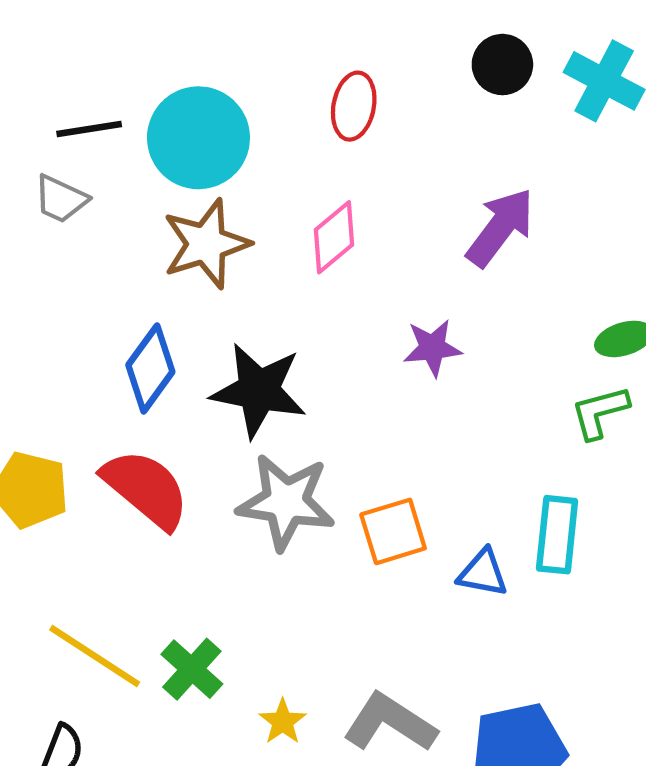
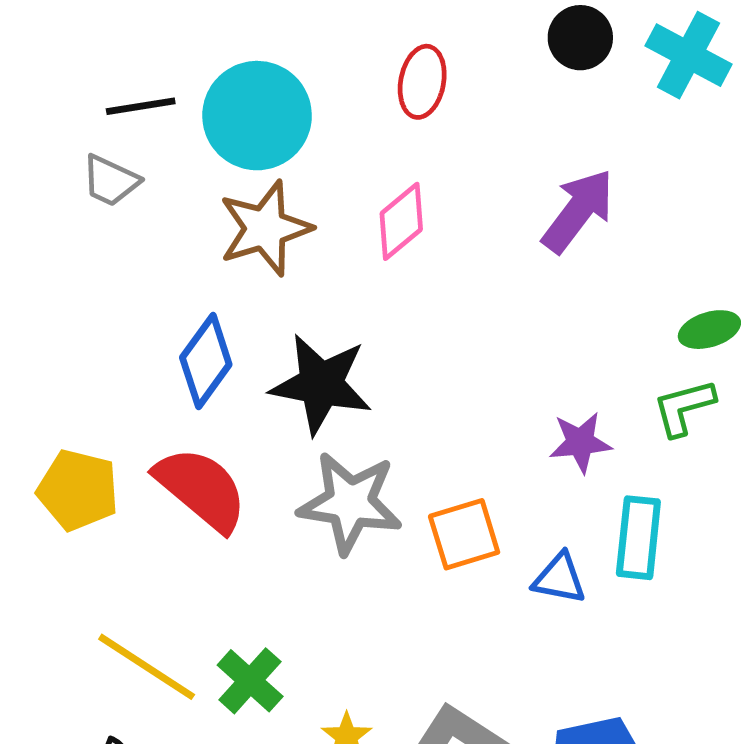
purple star: (432, 348) -> (580, 442), moved

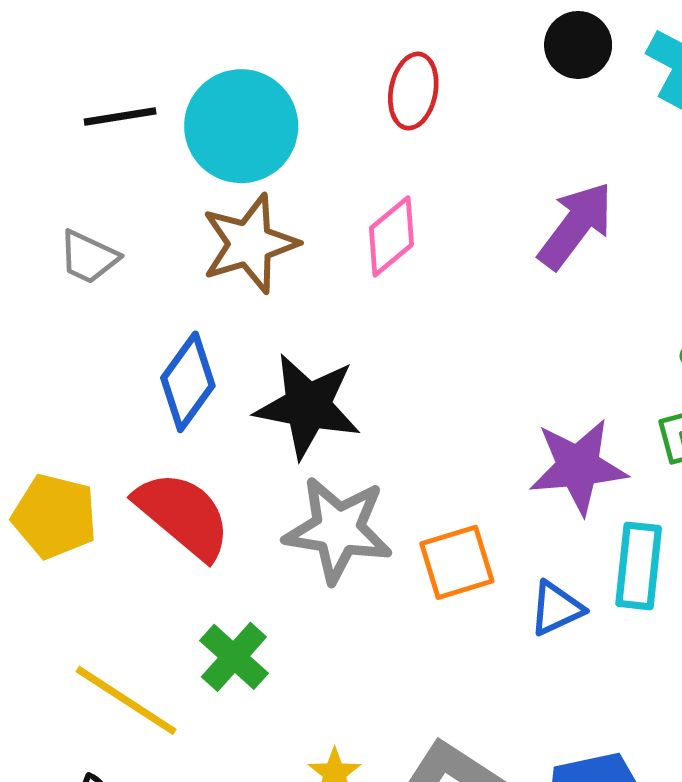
gray trapezoid: (110, 181) -> (89, 257), moved
purple star: (580, 442) -> (578, 467), size x1.5
blue triangle: (559, 578) -> (556, 608), turned -36
green cross: (250, 681) -> (234, 657), moved

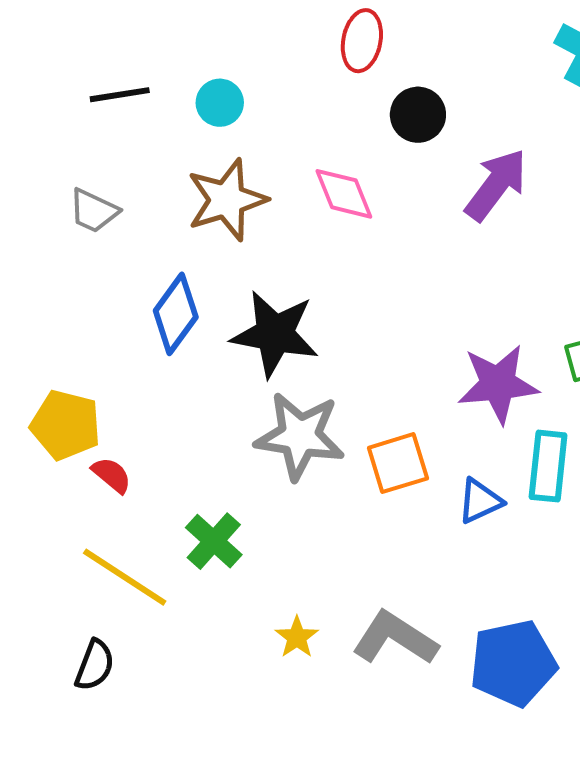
black circle: (578, 45) -> (418, 115), moved
red ellipse: (413, 91) -> (362, 41), moved
cyan circle: (241, 126) -> (220, 103), size x0.5
pink diamond: (391, 236) -> (344, 194), turned -72
red semicircle: (183, 515) -> (112, 475), moved, size x0.5

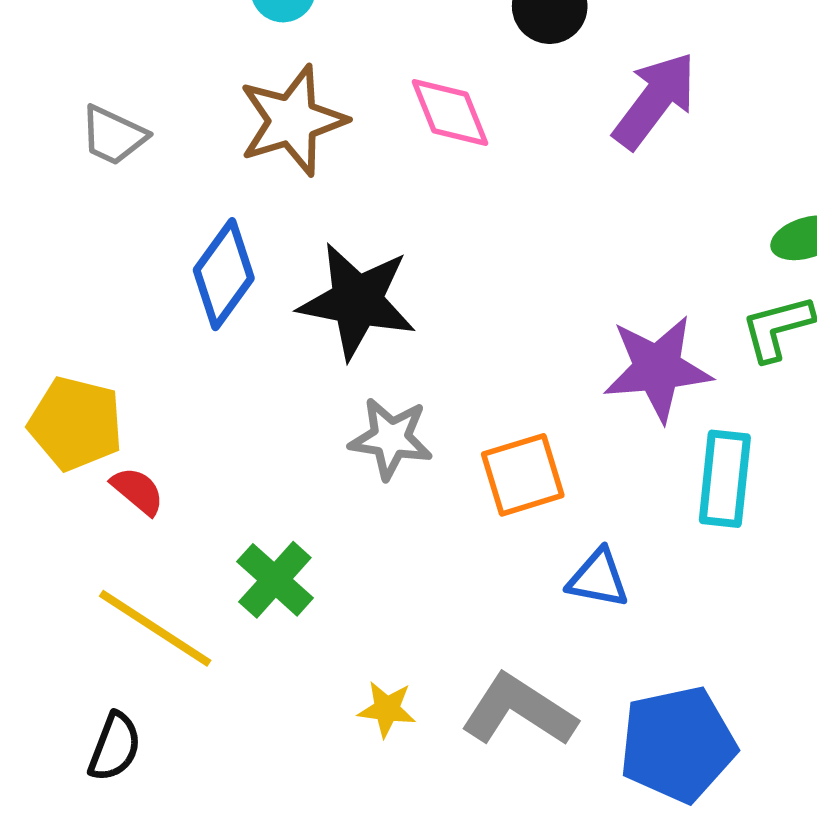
gray star: (300, 436) -> (391, 438), size x0.7
blue triangle: (480, 501) -> (598, 578), moved, turned 36
yellow star: (297, 637) -> (387, 709), turned -30

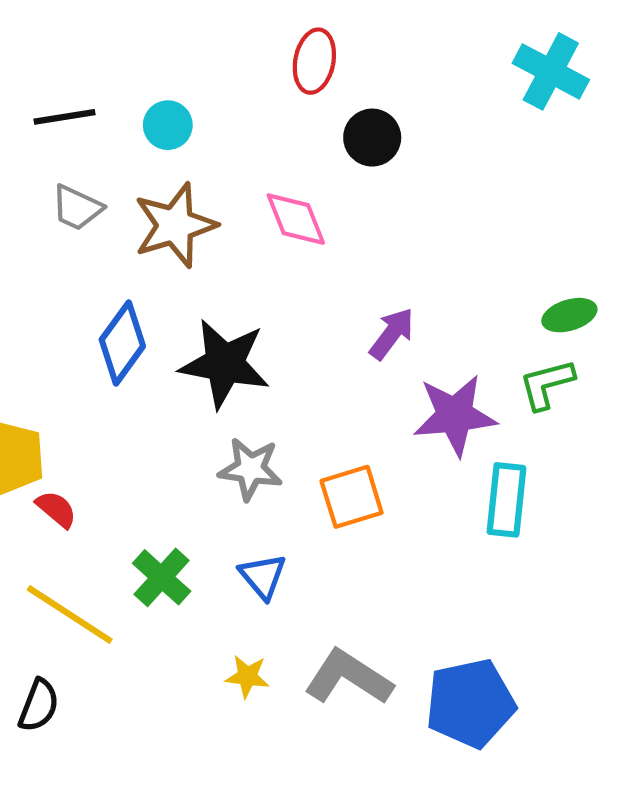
purple arrow: (655, 100) -> (392, 334), moved, size x0.7
gray trapezoid: (113, 135) -> (77, 208), moved
blue triangle: (598, 578) -> (263, 576), moved, turned 39

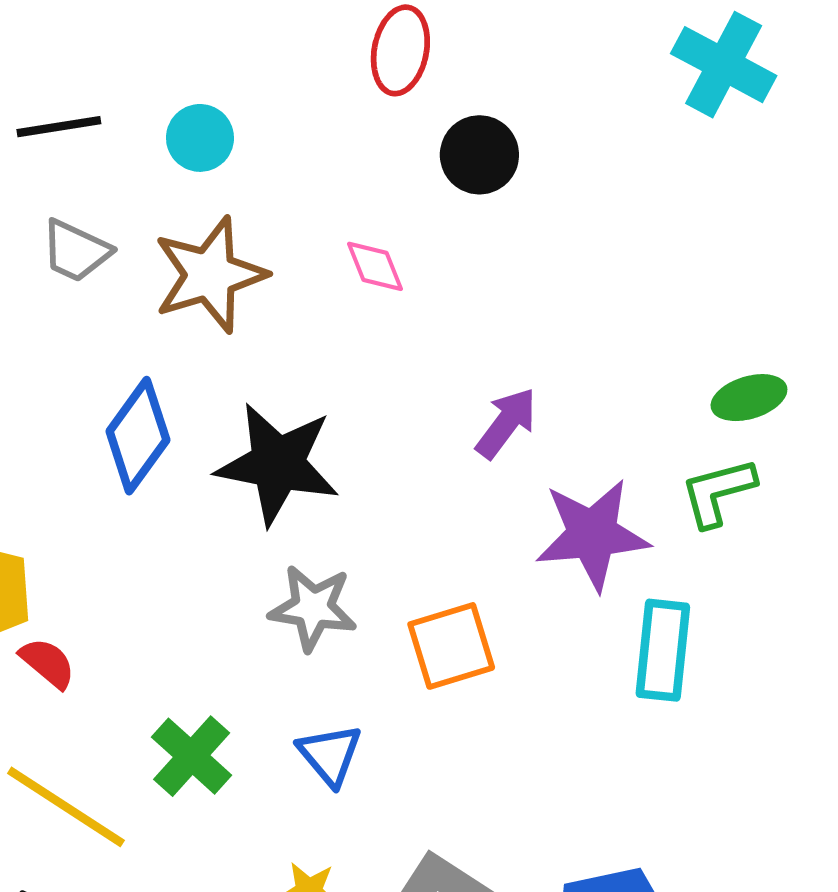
pink diamond: (296, 219) -> (375, 266), size x0.7

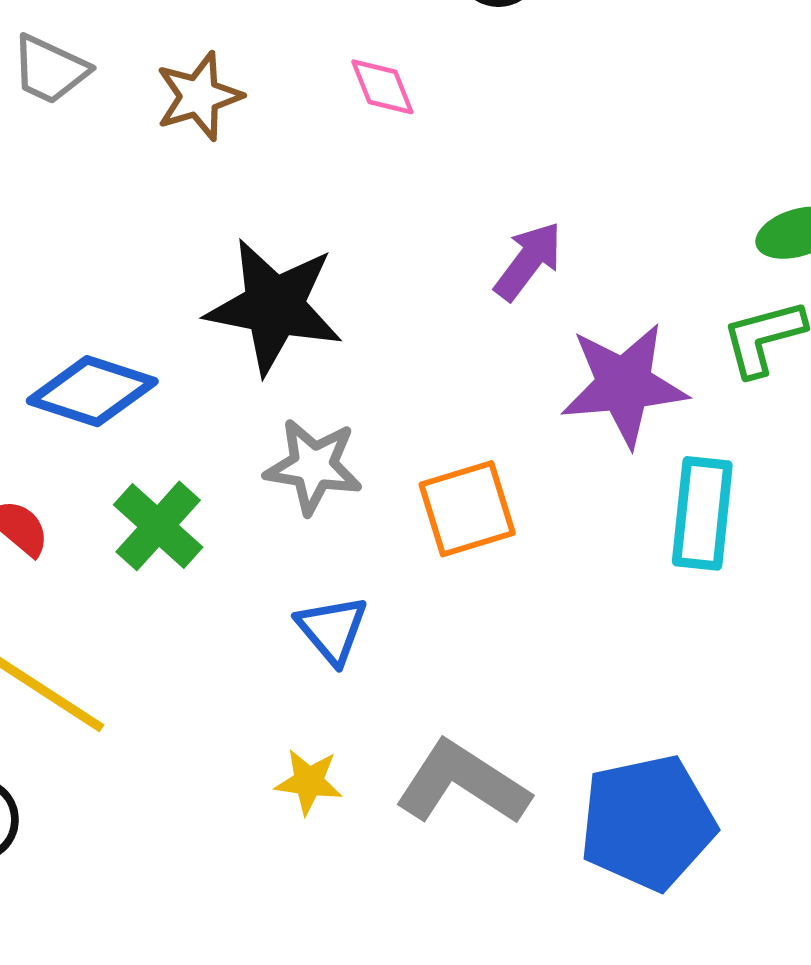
brown star: (210, 275) -> (199, 96), size x0.7
blue diamond: (138, 436) -> (92, 391), moved, turned 72
green cross: (192, 756) -> (158, 526), moved

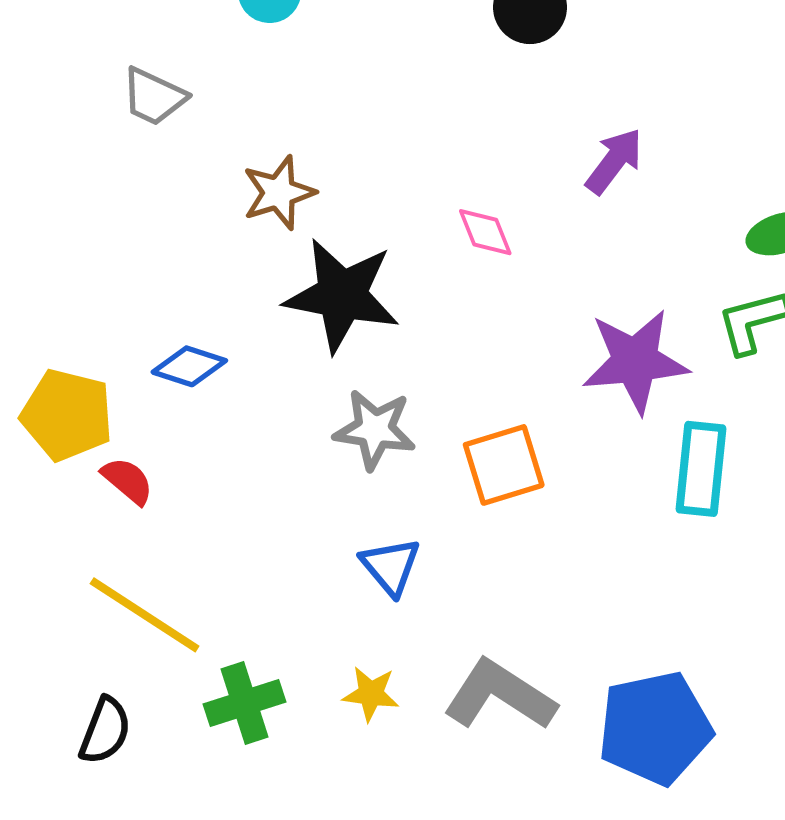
pink diamond: (382, 87) -> (485, 232), moved
brown star: (199, 96) -> (279, 193), moved
purple arrow: (528, 261) -> (614, 161), moved
blue diamond: (92, 391) -> (189, 366), size x0.7
green cross: (158, 526) -> (245, 703), moved, turned 30

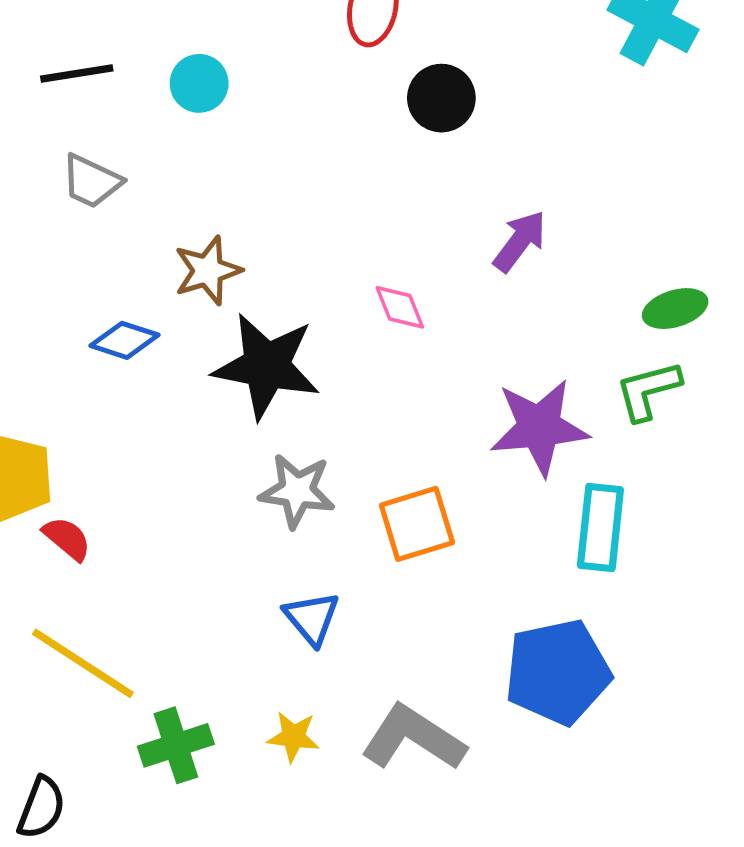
blue diamond: (189, 366) -> (124, 340), moved
blue pentagon: (655, 728) -> (558, 672), moved
black semicircle: (105, 731) -> (41, 808), moved

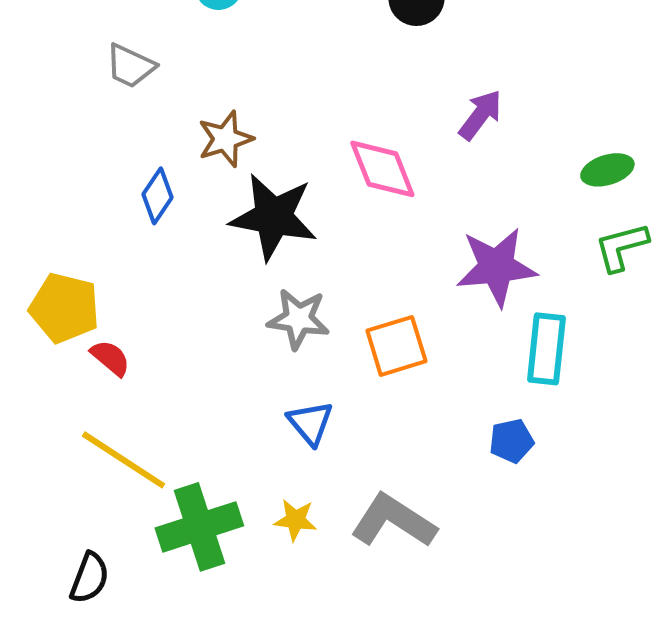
pink diamond: (400, 307) -> (382, 169), size x1.6
blue diamond: (124, 340) -> (157, 196), turned -74
green L-shape: (648, 390) -> (621, 247), moved
blue pentagon: (558, 672) -> (511, 441), moved, size x0.5
green cross: (176, 745) -> (199, 527), size x1.4

